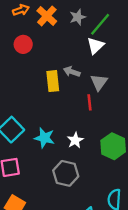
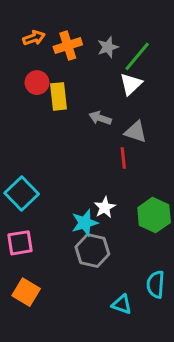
orange cross: (47, 16) -> (68, 46), turned 30
yellow rectangle: (53, 81) -> (59, 96), moved
gray triangle: (99, 82) -> (136, 132), turned -48
cyan star: (44, 138) -> (85, 223), moved, turned -30

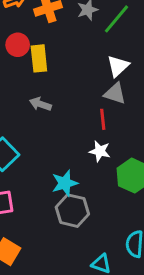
white triangle: (131, 84) -> (118, 66), moved
gray arrow: (100, 118) -> (40, 104), moved
white star: (105, 207) -> (100, 151), moved, turned -30

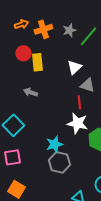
white triangle: (118, 66) -> (74, 67), moved
gray arrow: (40, 104) -> (30, 92), moved
white star: (100, 151) -> (77, 123), size x1.5

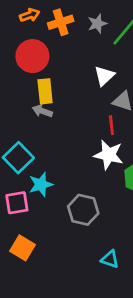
red circle: (23, 53) -> (32, 56), size x1.5
yellow rectangle: (37, 62) -> (45, 91), moved
cyan star: (54, 144) -> (41, 184), moved

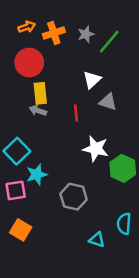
red line: (111, 125) -> (76, 113), moved

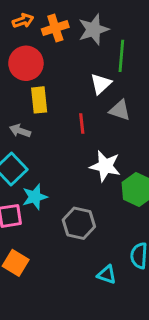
gray star: (86, 34) -> (93, 30), size x1.5
green line: (109, 42) -> (121, 56), moved, turned -35
gray arrow: (38, 111) -> (20, 131), moved

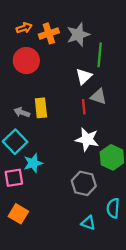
yellow rectangle: (39, 100) -> (41, 108), moved
red line: (82, 123) -> (84, 107), moved
gray hexagon: (79, 223) -> (84, 183), moved

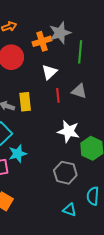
orange cross: (49, 33) -> (42, 41), moved
white triangle: (84, 76) -> (49, 72), moved
red line: (84, 107) -> (58, 95), moved

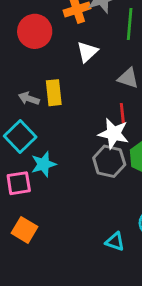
red line: (58, 95) -> (122, 113), moved
gray hexagon: (65, 173) -> (109, 161), moved

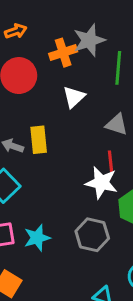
gray hexagon: (109, 161) -> (92, 235), moved
cyan star: (43, 164) -> (37, 238), moved

